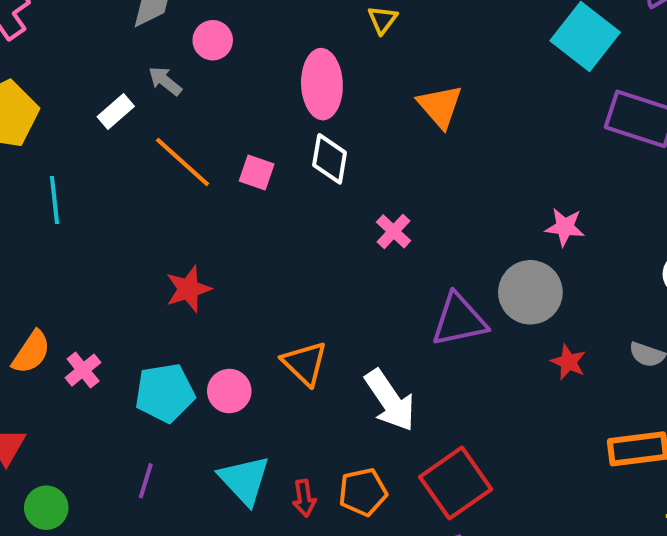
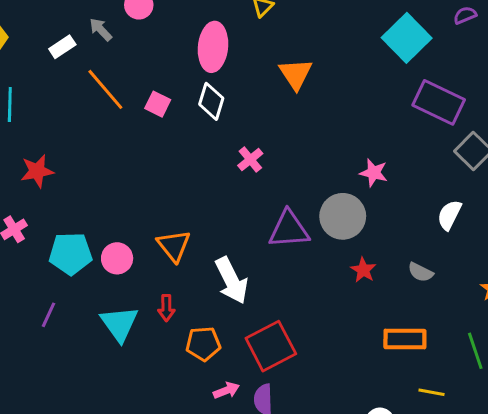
red star: (188, 289) -> (37, 171), moved
red arrow: (304, 498) -> (166, 308), moved

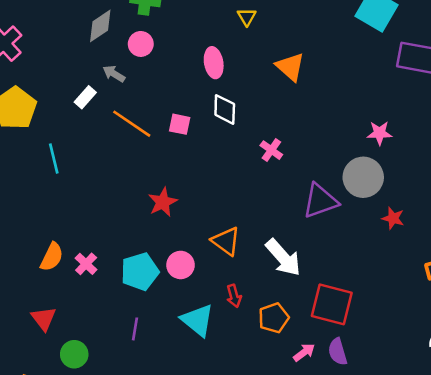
pink ellipse: (213, 47) -> (214, 63), size x0.7
red star: (37, 171) -> (163, 202), moved
red square: (271, 346) -> (332, 304), turned -33

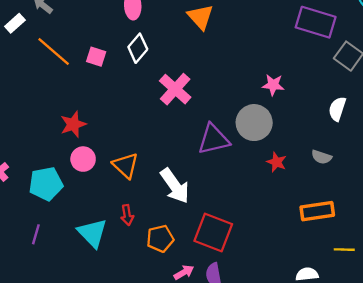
white diamond: (225, 109) -> (138, 48), turned 32
pink cross: (271, 150) -> (175, 89), size x1.6
pink circle: (181, 265) -> (83, 159), moved

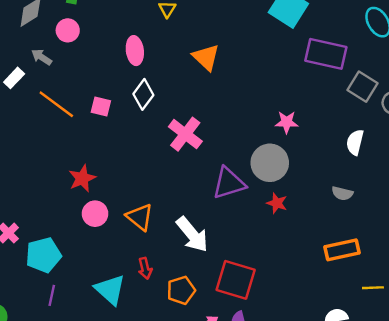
red star: (277, 162) -> (277, 203), moved
cyan pentagon: (46, 184) -> (43, 255), moved

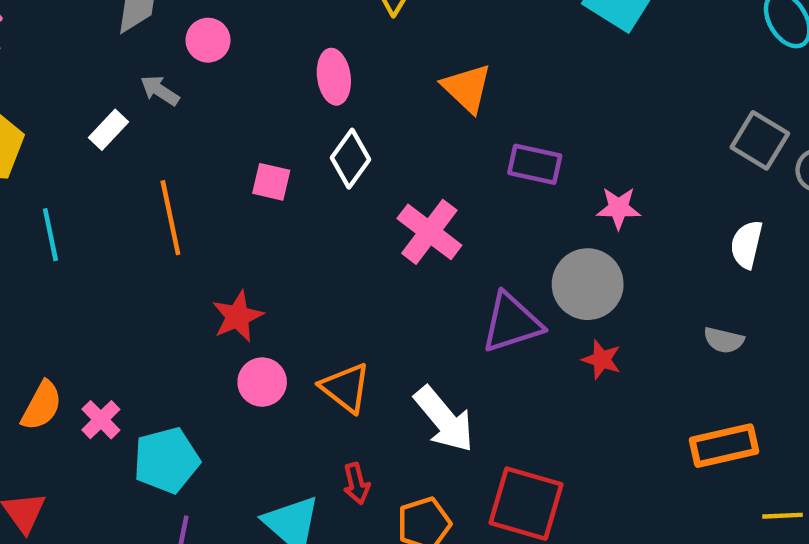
purple rectangle: (326, 54) -> (535, 164), moved, size x0.7
orange line: (56, 104) -> (170, 218), moved, turned 42

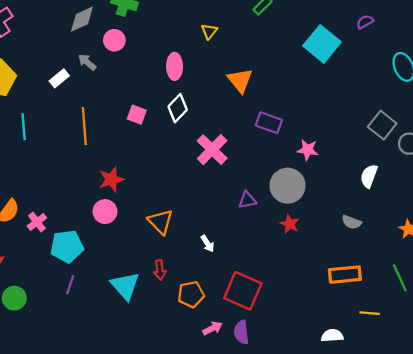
purple triangle: (512, 323) -> (247, 200), size x0.6
pink circle: (262, 382) -> (105, 212), moved
white arrow: (444, 419) -> (208, 244), size x0.5

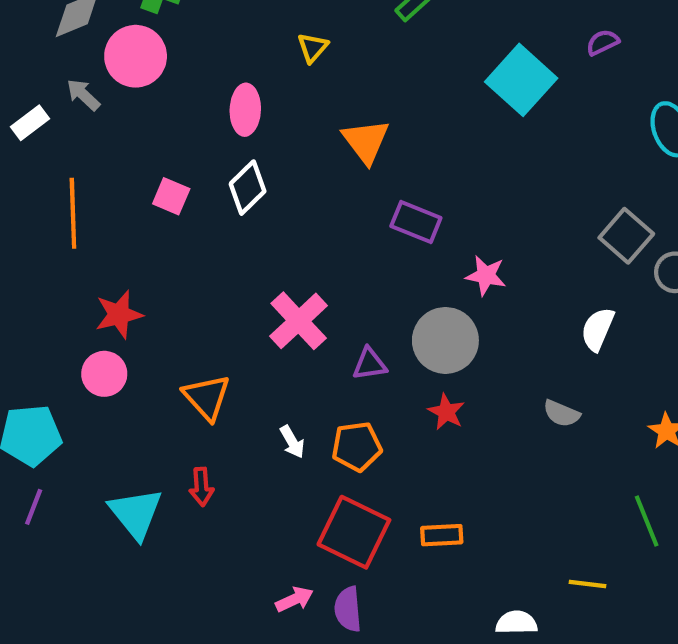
pink circle: (114, 40) -> (136, 56), size x1.5
pink cross: (212, 150) -> (299, 321), moved
orange rectangle: (345, 275) -> (442, 535), moved, size x0.7
orange pentagon: (191, 294) -> (357, 446), moved

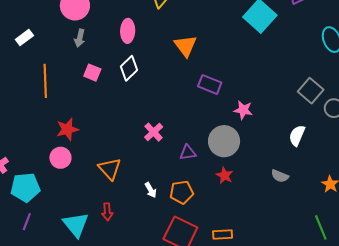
gray arrow: (83, 95) -> (80, 38), moved, turned -120
pink cross: (299, 321) -> (154, 132), size x0.7

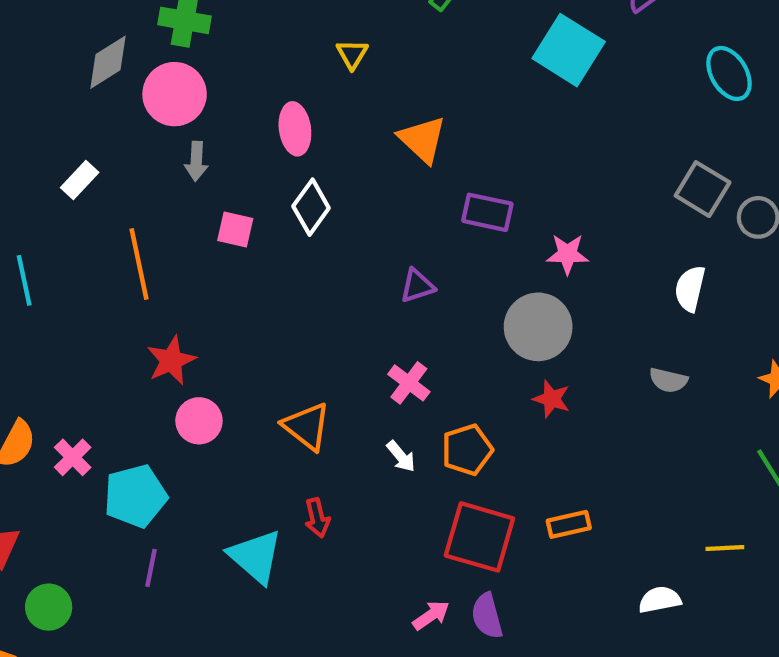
red star: (67, 129) -> (171, 360), moved
pink cross: (154, 132) -> (409, 383), moved
purple triangle: (188, 153) -> (417, 286), moved

